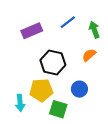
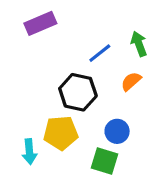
blue line: (68, 22) -> (100, 53), moved
purple rectangle: (32, 31) -> (40, 23), moved
green square: (58, 109) -> (105, 161), moved

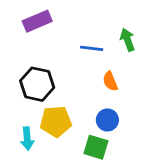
blue line: (100, 53) -> (92, 48), turned 45
orange semicircle: (131, 81) -> (110, 81), moved, turned -72
black hexagon: (78, 92) -> (37, 84), moved

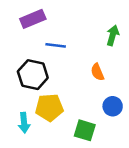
green arrow: (127, 40) -> (113, 35), turned 36
blue line: (92, 48) -> (56, 45), moved
blue circle: (107, 120) -> (113, 106), moved

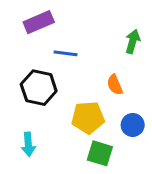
yellow pentagon: (49, 108) -> (88, 118), moved

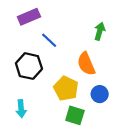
blue line: (66, 53) -> (49, 40), turned 36
orange semicircle: (115, 85) -> (86, 64), size x1.5
yellow pentagon: (88, 118) -> (66, 88), turned 30

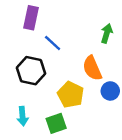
purple rectangle: (29, 17) -> (31, 18), turned -55
blue circle: (100, 94) -> (110, 91), moved
green square: (75, 115) -> (56, 123), moved, turned -36

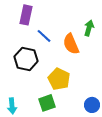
orange semicircle: (92, 68) -> (71, 44), moved
blue circle: (110, 91) -> (92, 105), moved
cyan arrow: (23, 116) -> (12, 106), moved

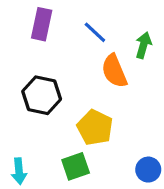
blue line: (44, 36) -> (95, 32), moved

